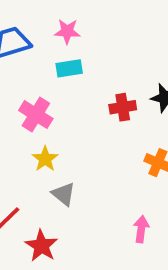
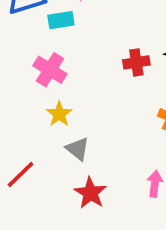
cyan rectangle: (69, 68) -> (61, 20), moved
red star: (41, 246) -> (90, 193), moved

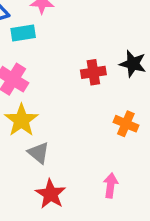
yellow star: (59, 114) -> (21, 120), size x1.4

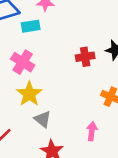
pink arrow: (111, 185) -> (92, 131), moved

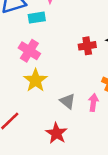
gray triangle: (43, 119) -> (68, 101), moved
pink arrow: (92, 131) -> (93, 102), moved

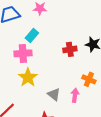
cyan rectangle: (37, 18) -> (32, 35), moved, turned -40
pink cross: (29, 51) -> (23, 53), turned -36

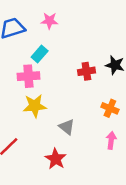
yellow star: (28, 77) -> (35, 106), turned 30
pink arrow: (75, 95) -> (111, 140), moved

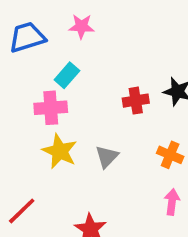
yellow star: (35, 106) -> (60, 151), turned 30
gray triangle: (67, 127) -> (107, 157), moved, turned 35

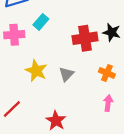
red cross: (136, 101) -> (85, 38), size x1.5
pink cross: (51, 108) -> (14, 35), moved

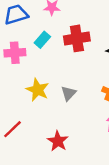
red cross: (85, 38) -> (77, 38), moved

